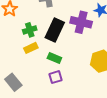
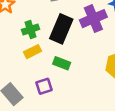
purple cross: (81, 22) -> (93, 19), turned -35
purple square: (56, 77) -> (44, 86), moved

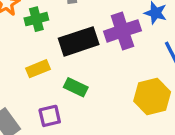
green cross: (31, 29) -> (36, 19), moved
black rectangle: (61, 29) -> (79, 41), turned 44

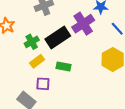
green cross: (36, 19) -> (32, 42), moved
purple square: (50, 116) -> (43, 84), moved, turned 32

